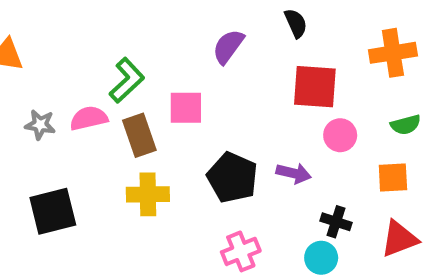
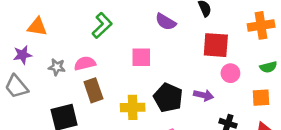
purple semicircle: (228, 46) -> (166, 22), turned -95
green L-shape: (127, 80) -> (102, 25), moved
brown rectangle: (139, 135) -> (93, 90), moved
yellow cross: (148, 194) -> (133, 107), moved

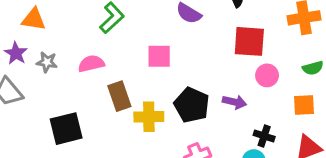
purple star: (23, 55) -> (16, 53), turned -30
gray star: (57, 67) -> (47, 62), moved
brown rectangle: (93, 90) -> (119, 96), moved

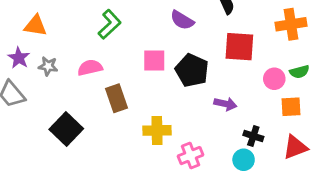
pink circle: (267, 75) -> (274, 79), moved
black pentagon: (192, 105) -> (192, 70), moved
yellow cross: (149, 117) -> (157, 130), moved
black square: (66, 129) -> (66, 129), turned -32

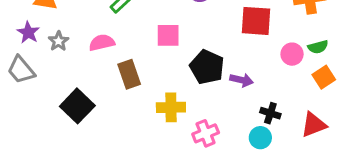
gray star: (48, 66) -> (59, 41), turned 30
black pentagon: (192, 70) -> (207, 67), moved
orange square: (291, 107) -> (324, 77), moved, turned -30

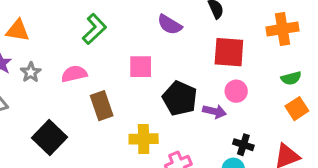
pink circle: (292, 54) -> (236, 91), moved

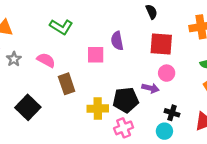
purple semicircle: (170, 25) -> (117, 41), moved, turned 48
green L-shape: (94, 29) -> (61, 27), turned 75
pink semicircle: (74, 74) -> (46, 60), turned 42
black pentagon: (180, 98) -> (126, 100), moved, turned -30

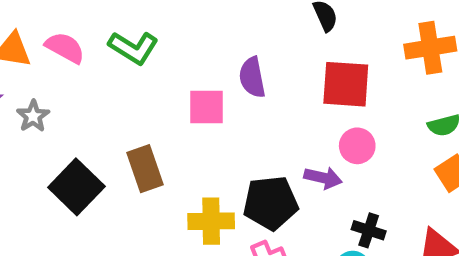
pink semicircle: (46, 60) -> (65, 48), moved
black square: (28, 107) -> (76, 187), moved

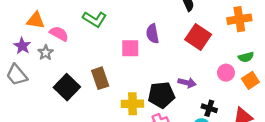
pink semicircle: (65, 48) -> (59, 34), moved
red square: (346, 84) -> (198, 37), turned 30
pink circle: (357, 146) -> (226, 73), moved

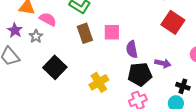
purple semicircle: (152, 34) -> (132, 49), moved
brown rectangle: (100, 78) -> (85, 33), moved
yellow cross: (132, 104) -> (99, 82), moved, turned -30

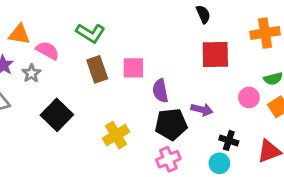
red square: (173, 22) -> (215, 55), turned -35

